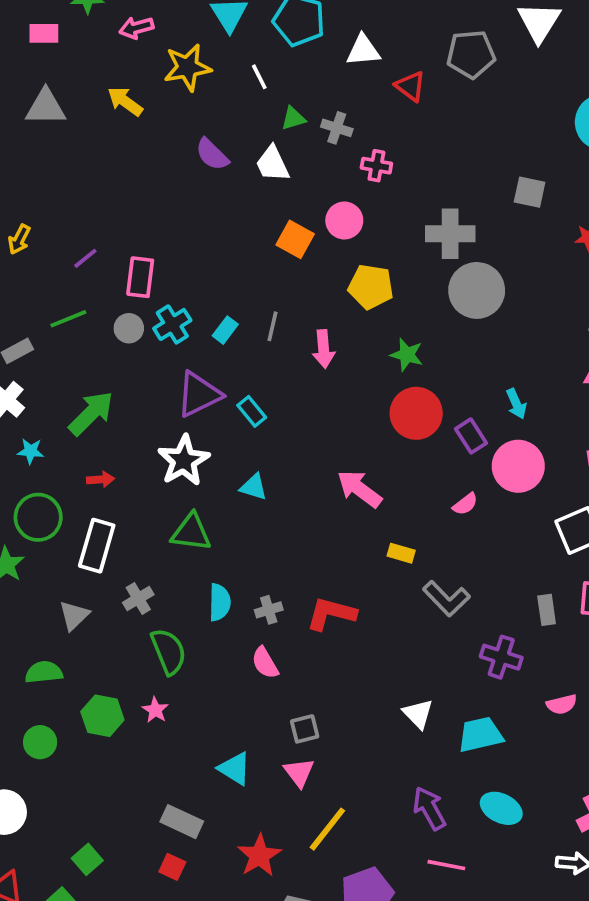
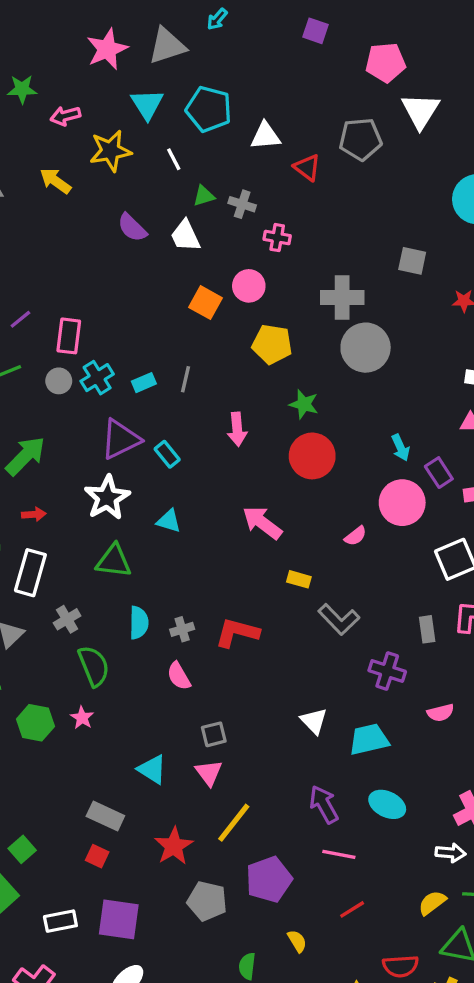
cyan rectangle: (225, 330) -> (144, 383), turned 30
pink arrow: (324, 349) -> (237, 429), moved
purple rectangle: (471, 436) -> (439, 473), moved

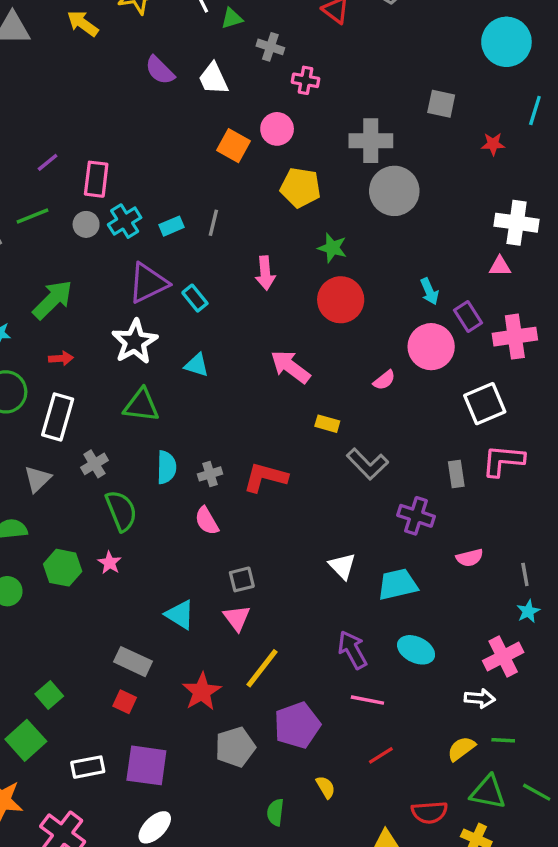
green triangle: (204, 196) -> (232, 18), moved
gray pentagon: (207, 901) -> (235, 747), turned -30

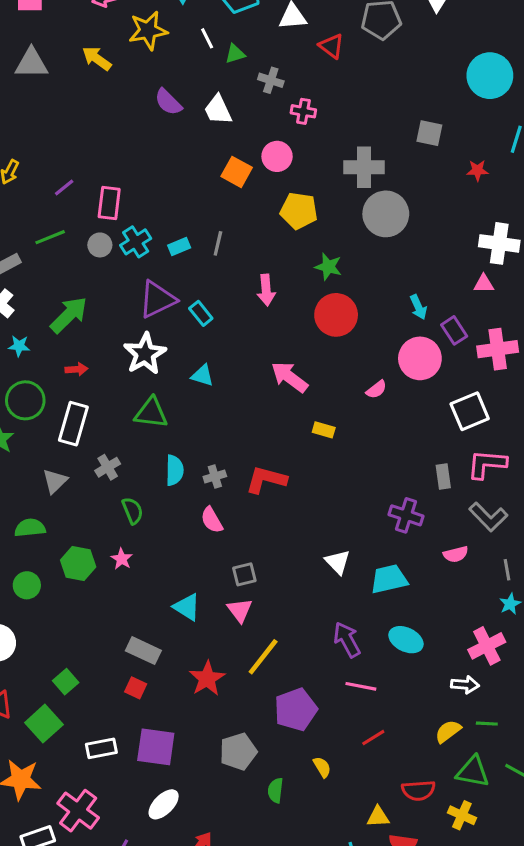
gray L-shape: (367, 464) -> (488, 517), moved
green semicircle: (121, 511) -> (132, 511), size x0.7
gray pentagon: (235, 747) -> (238, 752), moved

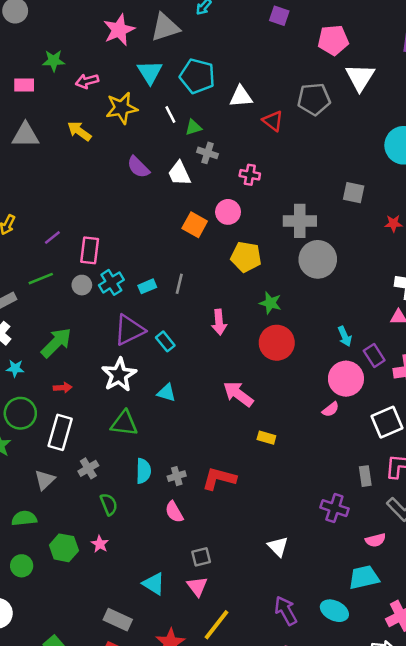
gray cross: (271, 80) -> (208, 153), moved
pink semicircle: (376, 389) -> (331, 409), moved
cyan trapezoid: (389, 579) -> (364, 577), moved

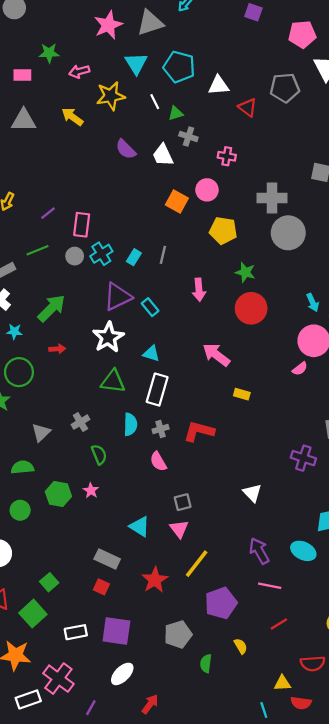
cyan rectangle: (147, 286) -> (134, 257), turned -35
white rectangle: (60, 432) -> (157, 390), moved

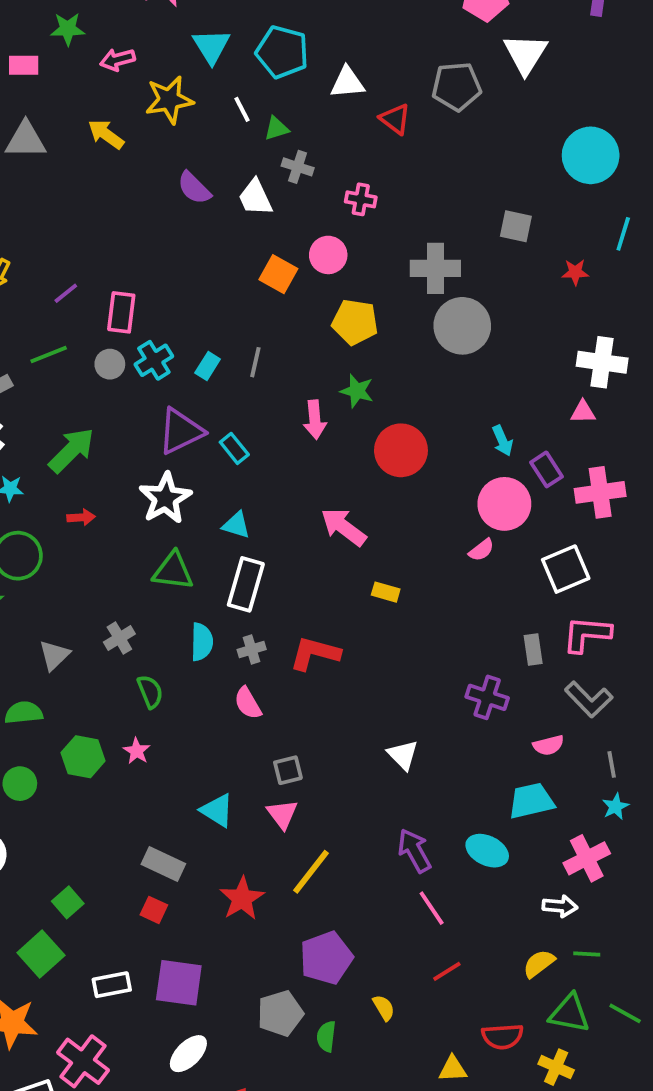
green star: (245, 272) -> (357, 391), moved
pink line: (270, 586) -> (432, 908), turned 45
purple pentagon: (221, 603) -> (326, 958), moved
gray pentagon: (178, 634) -> (280, 1013), moved

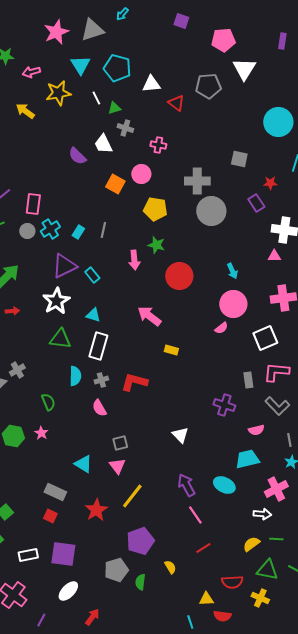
purple semicircle: (194, 188) -> (77, 156), moved
purple rectangle: (547, 469) -> (256, 203), moved
gray cross: (119, 638) -> (17, 370), moved

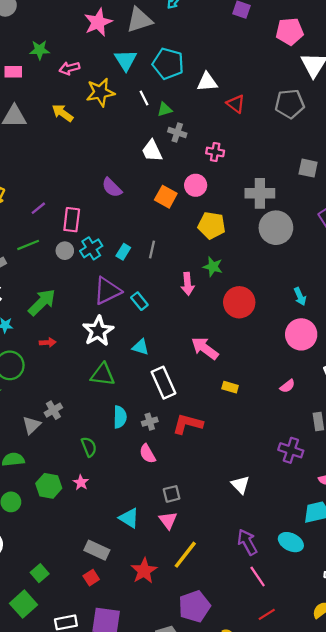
gray pentagon: (208, 86) -> (290, 104), moved
purple semicircle: (77, 156) -> (112, 188), moved
pink semicircle: (221, 328) -> (287, 386), moved
white rectangle: (98, 346) -> (163, 383), moved, turned -40
red square: (50, 516) -> (91, 578), turned 32

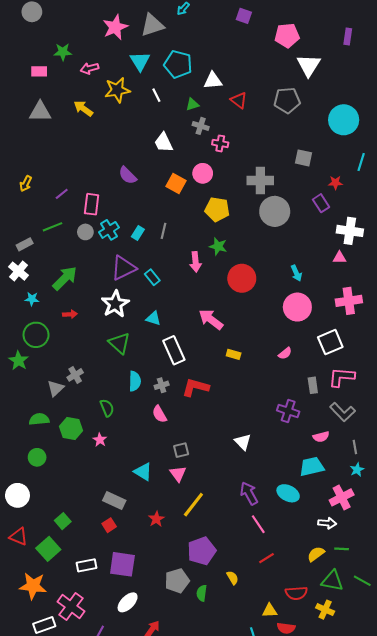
green triangle: (165, 110) -> (192, 104), moved
gray cross: (177, 132) -> (201, 126), moved
green triangle: (103, 375) -> (119, 343), turned 35
green hexagon: (49, 486) -> (71, 428), moved
red star: (144, 571) -> (156, 519), size x0.7

